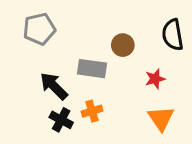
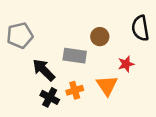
gray pentagon: (39, 29) -> (20, 35), moved
orange triangle: (161, 118) -> (107, 85), moved

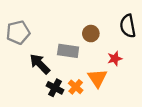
orange cross: (75, 90) -> (76, 87), moved, turned -32
black cross: (50, 97) -> (55, 88), moved

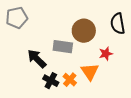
gray pentagon: (18, 32) -> (17, 18), moved
brown circle: (91, 34) -> (84, 31), size x1.5

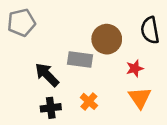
orange triangle: (90, 72) -> (140, 98), moved
black cross: (51, 81) -> (51, 108), moved, turned -35

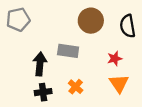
brown circle: (107, 39) -> (91, 21), moved
black arrow: (47, 75) -> (40, 64), turned 50

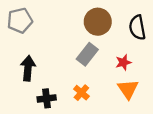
gray rectangle: (68, 51) -> (87, 54), moved, turned -60
black arrow: (40, 64) -> (28, 68), moved

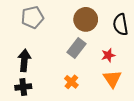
gray pentagon: (20, 20) -> (32, 17), moved
black cross: (47, 98) -> (23, 87), moved

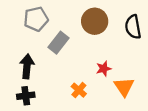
gray rectangle: (76, 48) -> (58, 43), moved
red star: (108, 55) -> (104, 69), moved

